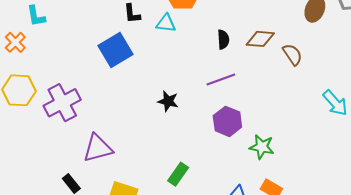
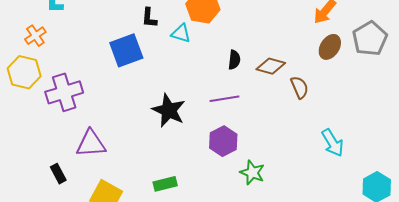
orange cross: (15, 42) -> (35, 36), moved
black star: (168, 101) -> (169, 110), size x1.6
green rectangle: (178, 174) -> (165, 184), turned 30

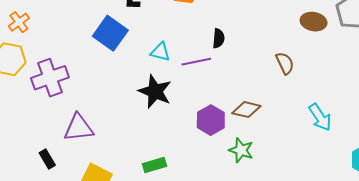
cyan triangle: (181, 33) -> (160, 52), moved
brown ellipse: (330, 47) -> (314, 22), turned 70
blue square: (126, 50) -> (110, 33), turned -32
brown diamond: (271, 66) -> (246, 110), moved
purple line: (224, 99) -> (196, 62), moved

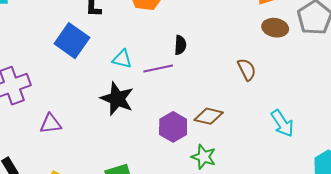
purple triangle: (79, 128) -> (51, 124), moved, size x0.7

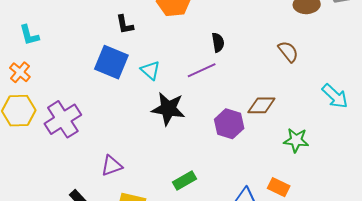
cyan triangle: (122, 59) -> (150, 70), moved, turned 40
purple triangle: (51, 124) -> (112, 166), moved
green star: (204, 157) -> (296, 140), moved

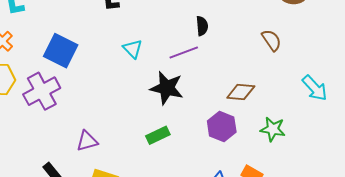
blue square: (111, 62) -> (61, 51), moved
black star: (168, 109) -> (167, 88), moved
purple hexagon: (229, 124) -> (222, 127), moved
green rectangle: (185, 180) -> (158, 135), moved

